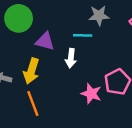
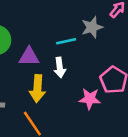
gray star: (99, 16) -> (92, 27), moved
yellow arrow: (31, 71) -> (37, 89), moved

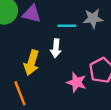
purple triangle: (29, 57) -> (32, 14), moved

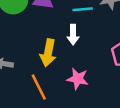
pink star: (77, 82) -> (78, 79), moved

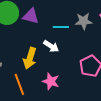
white arrow: (73, 35) -> (51, 46), turned -63

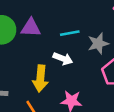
gray star: (84, 21) -> (98, 43), moved

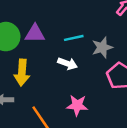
yellow arrow: (40, 78) -> (22, 72), moved

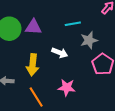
cyan line: (74, 38) -> (73, 24), moved
yellow arrow: (22, 72) -> (33, 65), moved

